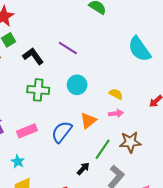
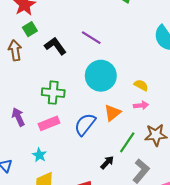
cyan circle: (77, 85) -> (101, 76), size x1.5
green cross: (38, 90) -> (53, 93), moved

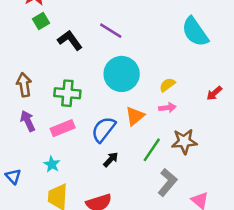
brown arrow: (15, 50) -> (24, 85), moved
yellow semicircle: (141, 85) -> (167, 85), turned -64
black arrow: (107, 162) -> (111, 159), moved

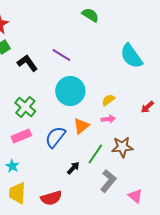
green cross: (67, 93) -> (25, 107), turned 35
black arrow: (111, 159) -> (73, 168), moved

